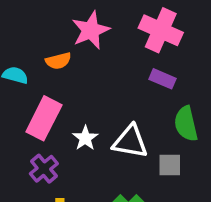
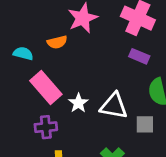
pink rectangle: (44, 118) -> (46, 87), turned -68
purple cross: (44, 169) -> (46, 127), turned 35

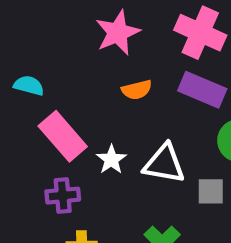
orange semicircle: (57, 42) -> (137, 90), moved
purple rectangle: (139, 56) -> (202, 90), size x1.5

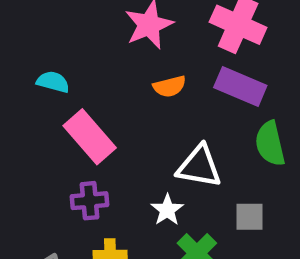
white star: (111, 160) -> (167, 210), moved
gray square: (211, 191) -> (249, 217), moved

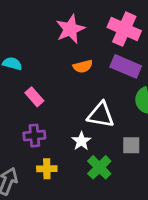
pink rectangle: (90, 137) -> (34, 97), size x0.6

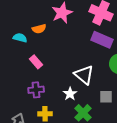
orange semicircle: (83, 66) -> (39, 29), moved
white triangle: (101, 115) -> (84, 75), turned 30

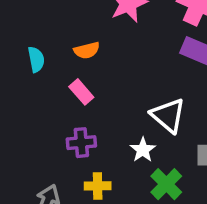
orange semicircle: (39, 29) -> (87, 50), moved
cyan semicircle: (20, 38) -> (36, 59), moved, turned 64

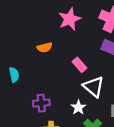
cyan semicircle: (36, 59) -> (14, 75), moved
pink rectangle: (81, 92) -> (79, 65), moved

